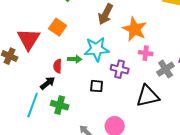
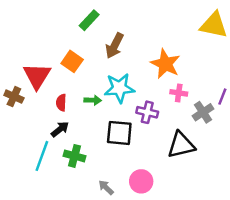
brown arrow: (106, 14) -> (115, 46), moved
red semicircle: (58, 66) -> (61, 103), moved
black square: (97, 86) -> (119, 133), size x1.6

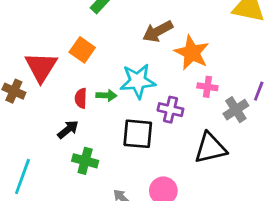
brown arrow: (115, 46) -> (158, 31), moved, turned 35
red semicircle: (61, 103) -> (81, 98), moved
cyan line: (42, 156) -> (22, 176), moved

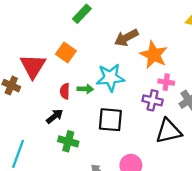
purple cross: (170, 110) -> (153, 100), moved

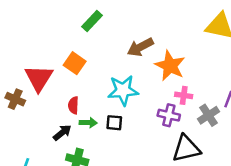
green arrow: (85, 89) -> (88, 123), moved
black square: (110, 120) -> (114, 123), moved, size x0.6

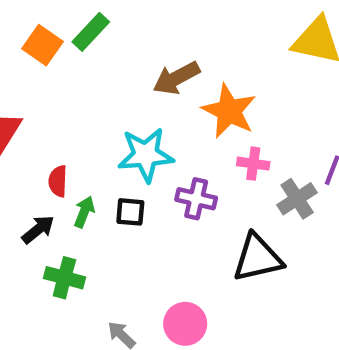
orange square: (75, 63) -> (43, 45), moved
purple cross: (169, 115) -> (196, 199), moved
green arrow: (88, 123) -> (84, 212), turned -70

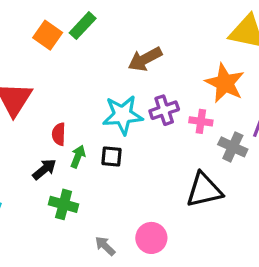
orange star: (229, 111) -> (225, 83), moved
purple cross: (196, 199) -> (164, 110), moved, turned -32
gray cross: (297, 199) -> (233, 147), turned -32

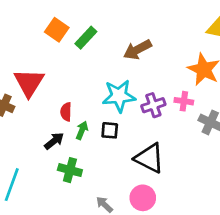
green rectangle: (83, 26) -> (86, 38), moved
purple cross: (164, 110) -> (153, 105), moved
black triangle: (204, 190) -> (149, 158), moved, turned 40

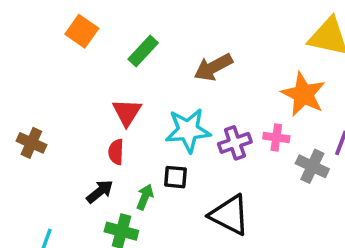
orange square: (57, 30) -> (82, 31), moved
red triangle: (29, 83) -> (127, 112), moved, size x0.7
green arrow: (82, 130) -> (145, 197), moved

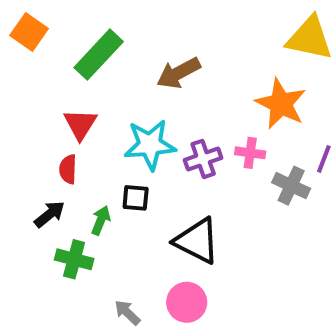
green rectangle: (143, 51) -> (99, 55), size x1.4

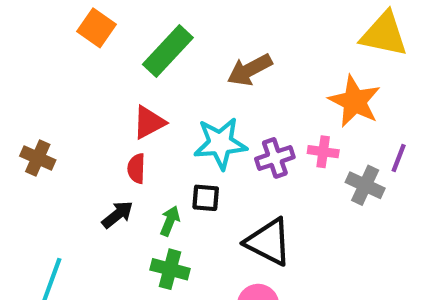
red triangle: (80, 124) -> (149, 122), turned 30
green cross: (74, 259) -> (170, 269), moved

